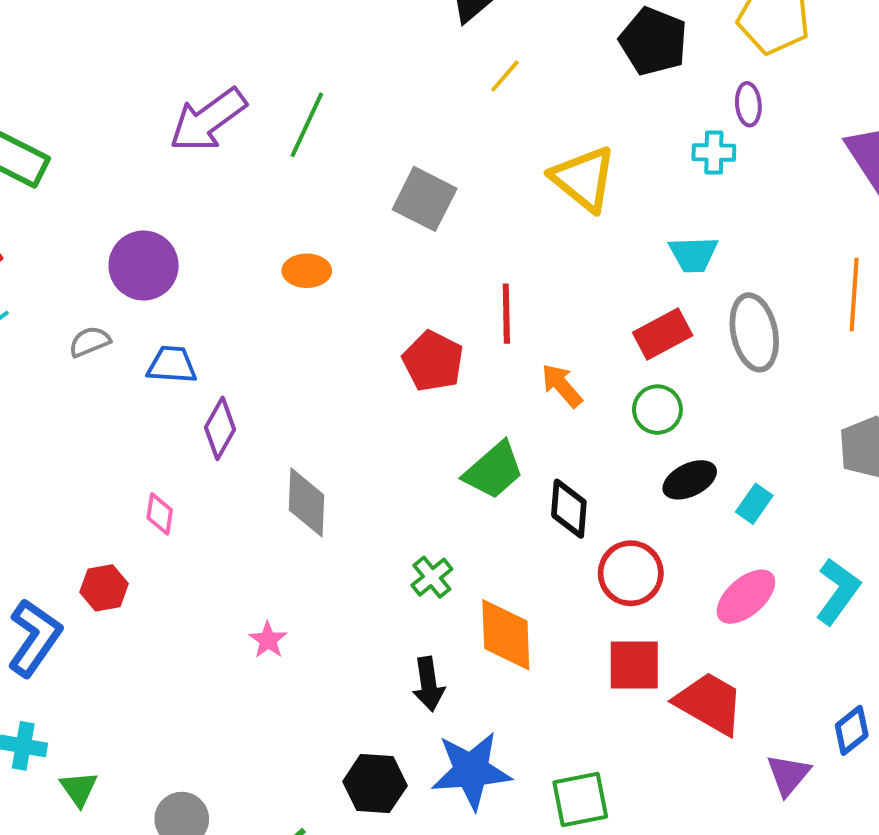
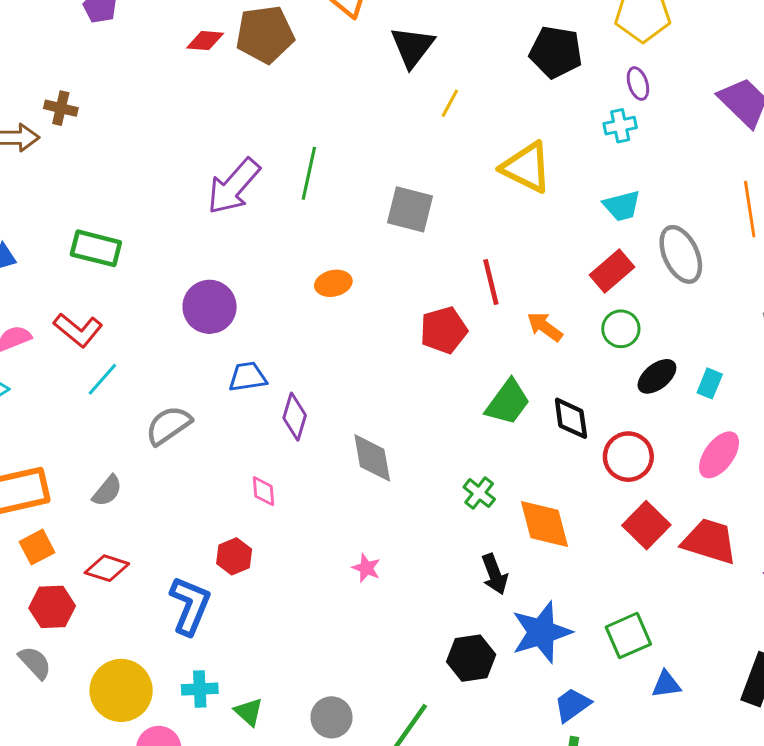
gray semicircle: (90, 342) -> (169, 425), moved, size x1.5
red pentagon: (433, 361) -> (444, 330), turned -30
red square: (634, 665) -> (646, 525), turned -33

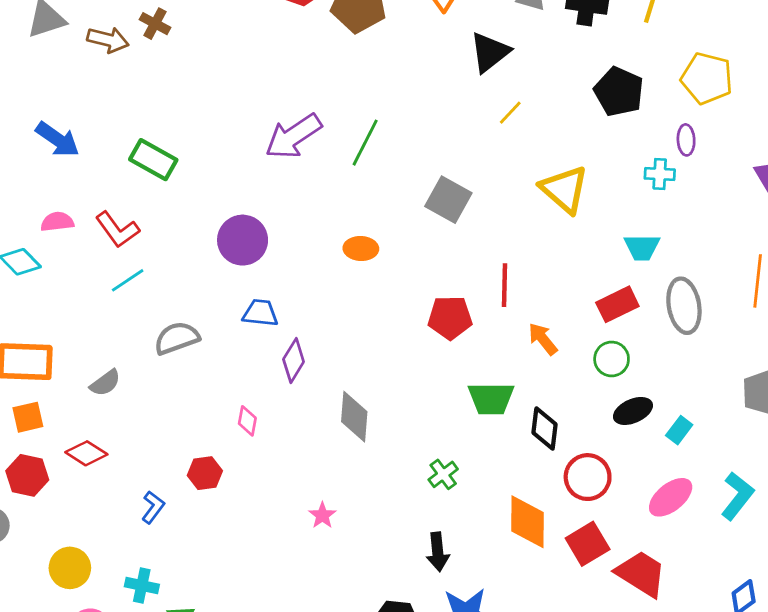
green trapezoid: (508, 402) -> (491, 399), turned 39
orange diamond: (545, 524) -> (527, 522), moved
blue L-shape: (190, 606) -> (153, 507), size x0.6
yellow circle: (121, 690) -> (70, 568), size x0.7

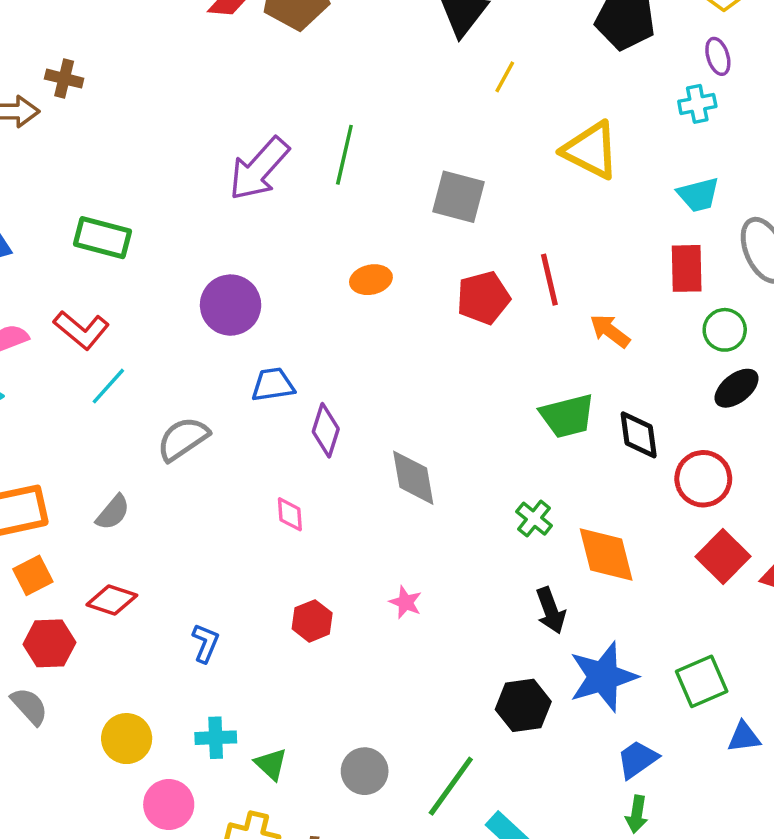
red rectangle: (617, 304) -> (687, 268), turned -51
red pentagon: (450, 318) -> (483, 298), moved
green circle: (612, 359) -> (725, 330), moved
red hexagon: (205, 473) -> (312, 621), moved
orange diamond: (527, 522) -> (606, 555), moved

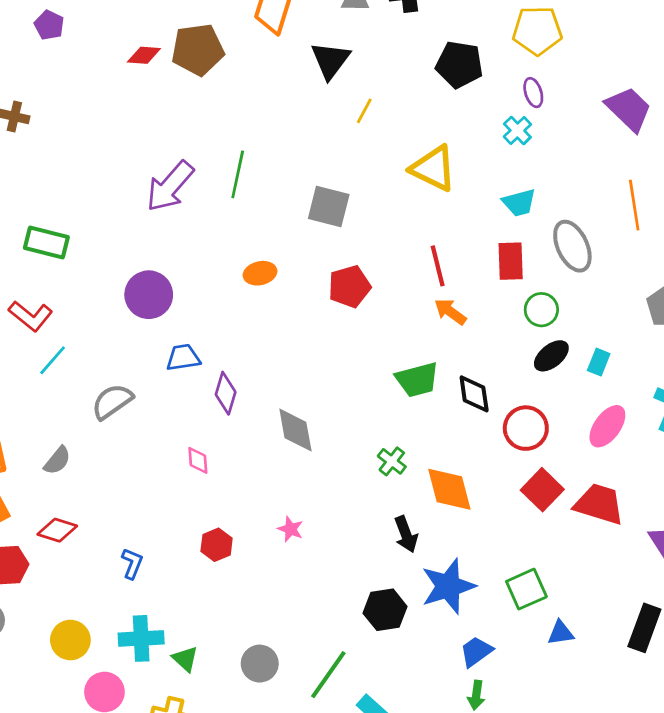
cyan cross: (697, 104) -> (517, 131), turned -32
red line: (549, 280) -> (438, 266), moved
cyan cross: (216, 738) -> (141, 638), size x1.4

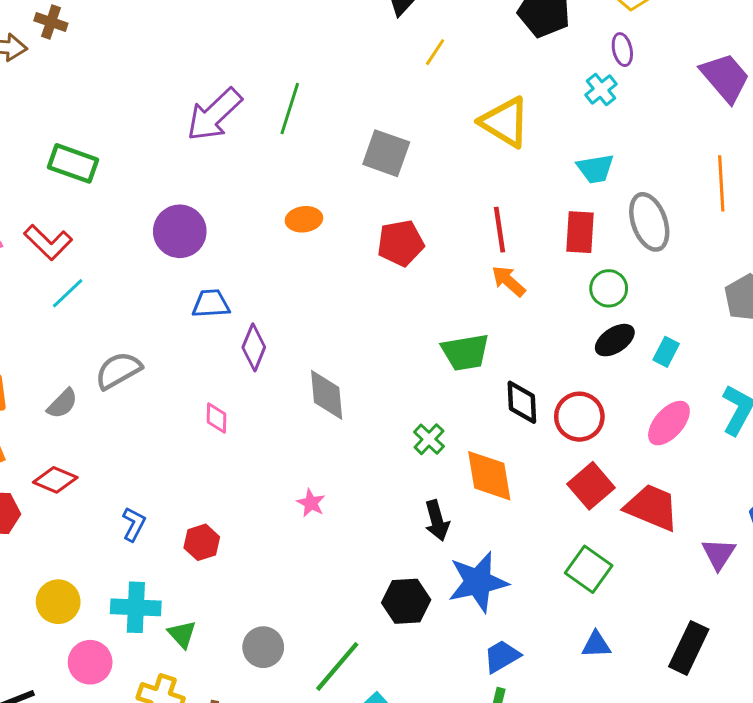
black diamond: (474, 394) -> (522, 402), moved
gray semicircle: (112, 401) -> (118, 370), moved
red hexagon: (217, 545) -> (202, 542), moved
green square: (526, 589) -> (589, 569), moved, turned -36

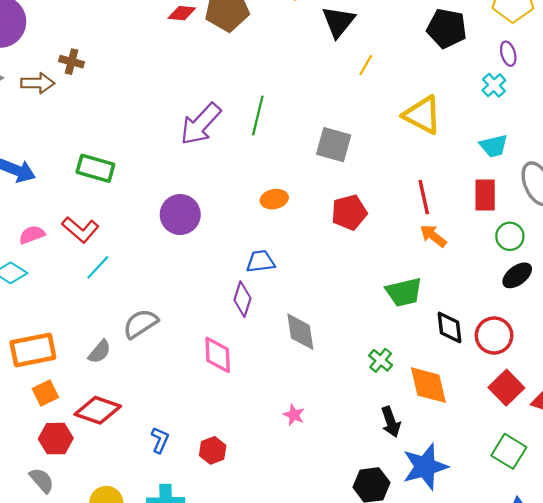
blue trapezoid: (211, 304) -> (261, 261), moved
pink diamond: (216, 418) -> (218, 355), size x1.6
red diamond: (55, 480) -> (98, 410), size x1.4

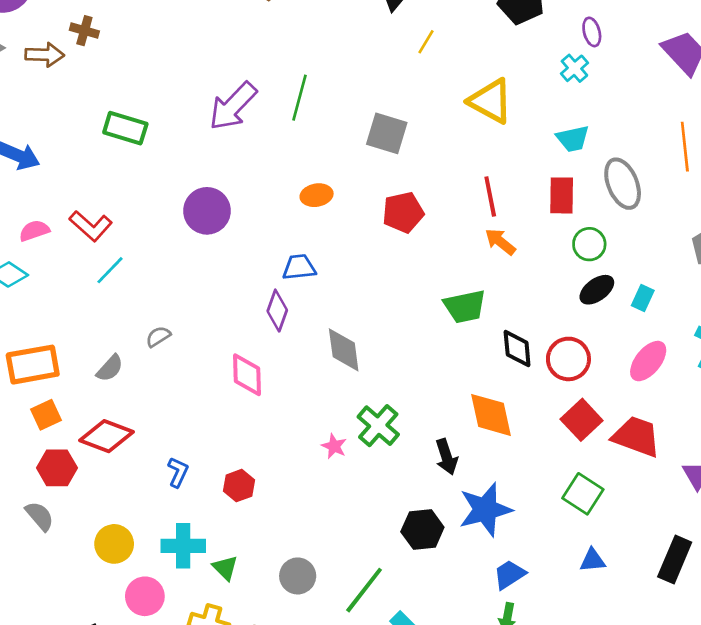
green rectangle: (95, 168) -> (125, 128), moved
gray semicircle: (140, 324) -> (158, 337), size x0.6
green cross: (381, 360) -> (378, 426), moved, size x1.5

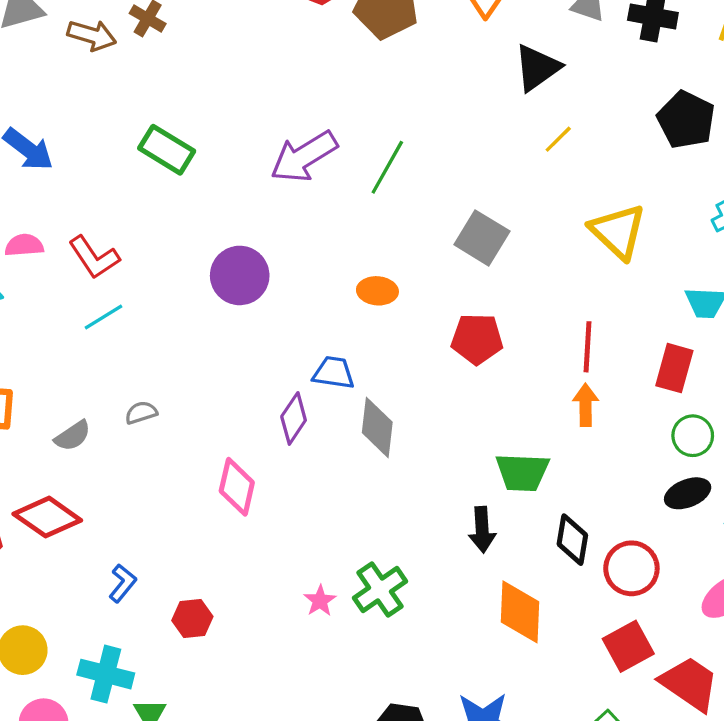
orange arrow: (500, 242) -> (586, 405), turned 36
gray diamond: (344, 350) -> (377, 427), moved
black arrow: (446, 457) -> (482, 530), moved

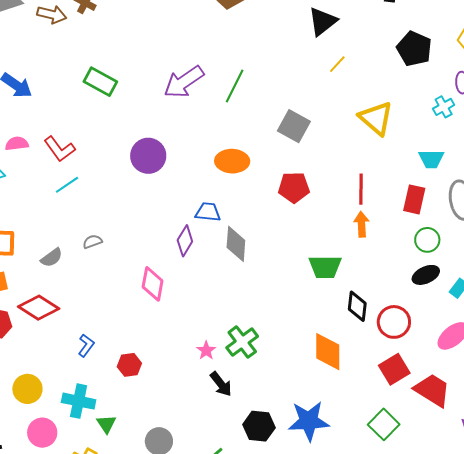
orange ellipse: (377, 291) -> (232, 161), size x1.4
black arrow: (482, 530) -> (221, 384), moved, turned -32

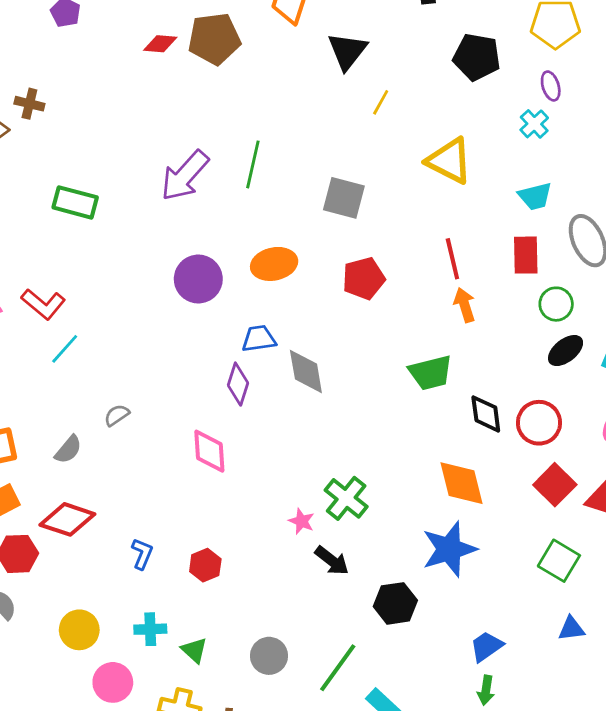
purple circle: (148, 156) -> (198, 279), moved
cyan cross: (79, 401) -> (150, 629), size x0.7
blue star: (309, 421) -> (449, 549), moved

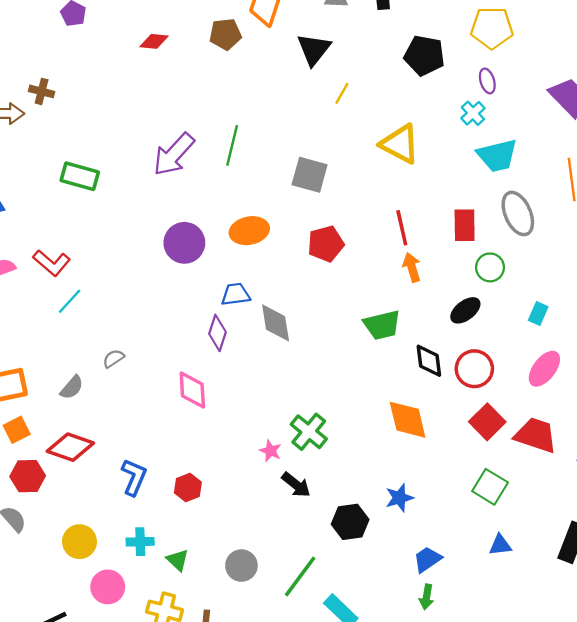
brown pentagon: (214, 39) -> (225, 34), moved, size x0.7
cyan trapezoid: (535, 196) -> (497, 156), moved, size x1.4
black ellipse: (566, 351) -> (465, 310), moved
blue star: (449, 549) -> (399, 498), moved, size x0.6
blue L-shape: (142, 554) -> (134, 477), size x1.4

